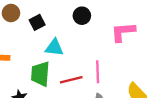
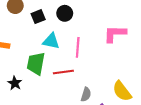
black circle: (82, 16) -> (65, 13), moved
pink line: (98, 72) -> (78, 47), moved

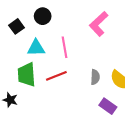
pink L-shape: (115, 34) -> (99, 24), turned -30
gray semicircle: (86, 94) -> (95, 77), moved

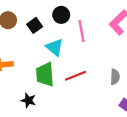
pink line: (65, 47) -> (81, 31), moved
cyan triangle: (36, 48) -> (55, 47), turned 42

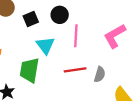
red line: (75, 76) -> (75, 70), moved
gray semicircle: (115, 77) -> (100, 74), moved

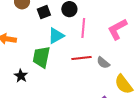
cyan triangle: (45, 45) -> (56, 36), turned 36
gray semicircle: (100, 74) -> (103, 63), turned 112

